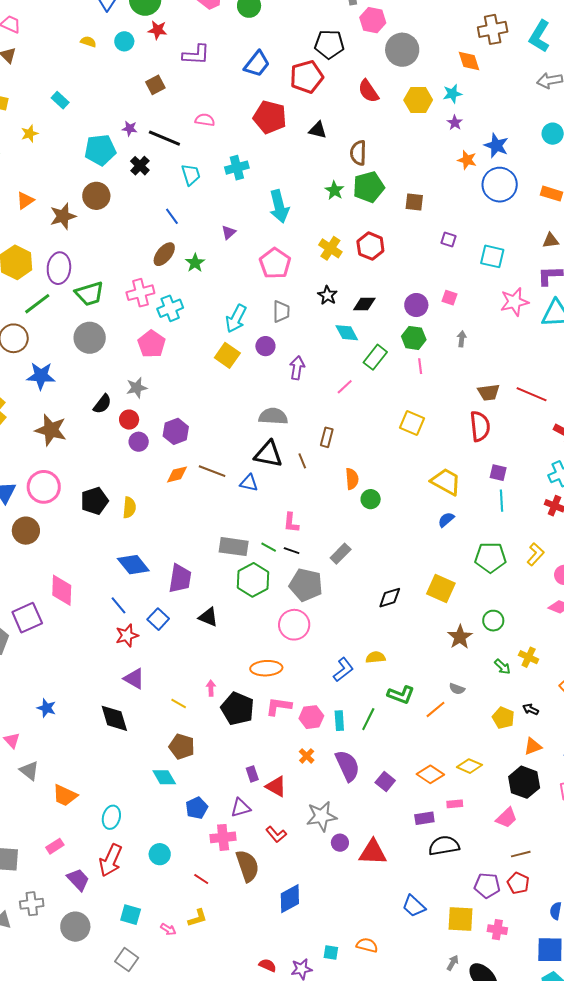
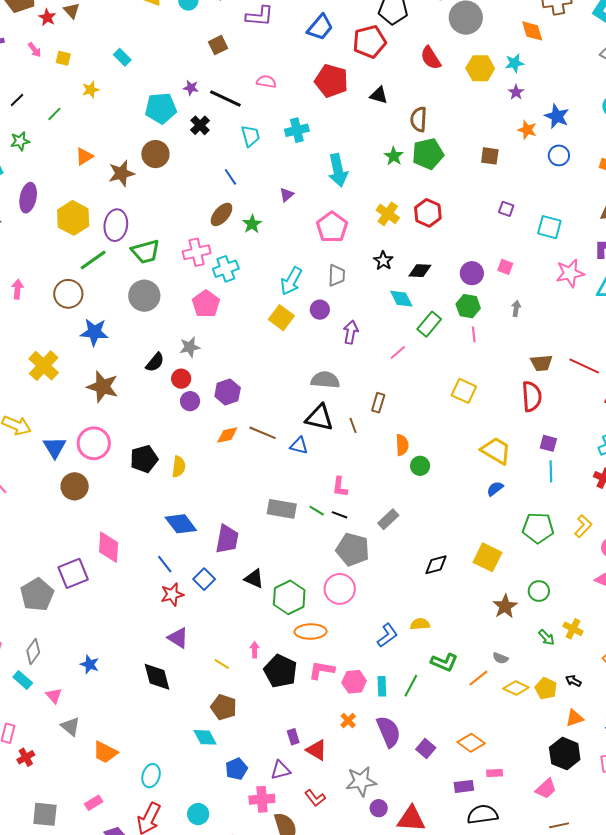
blue circle: (500, 185) -> (559, 155), size x0.6
brown square: (414, 202) -> (490, 156), moved
green hexagon: (253, 580) -> (289, 597), moved
yellow diamond: (469, 766) -> (516, 688), moved

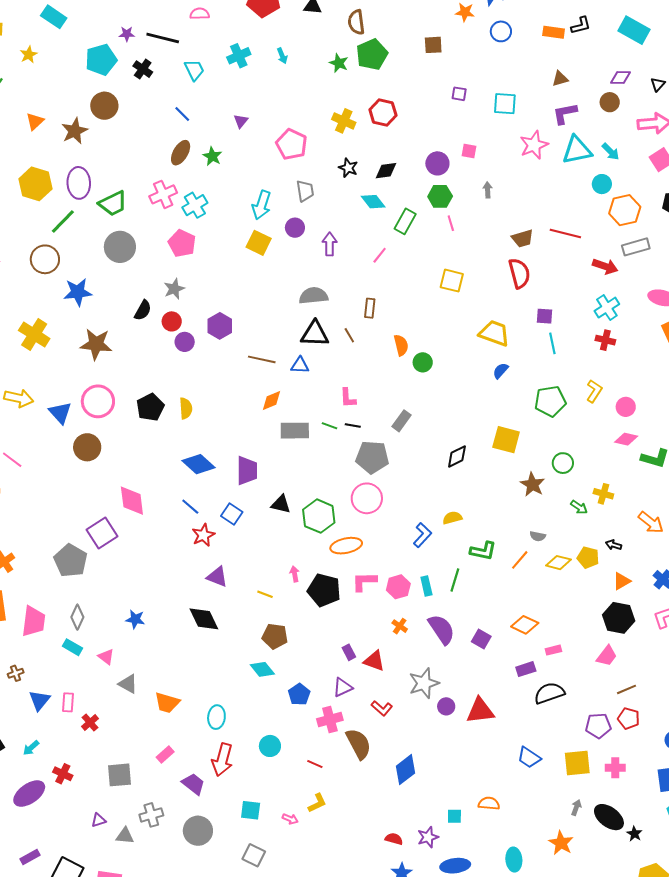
cyan rectangle: (122, 57) -> (54, 17), size x1.4
cyan arrow: (338, 170) -> (282, 56), moved, size x0.5
orange diamond: (227, 435) -> (271, 400), moved

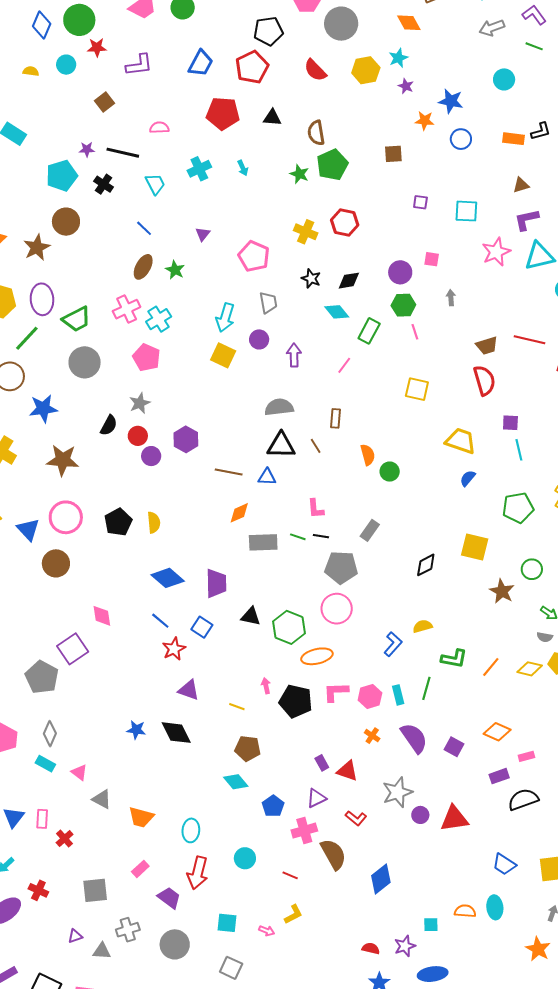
pink diamond: (132, 501) -> (102, 616), size x0.7
gray semicircle: (538, 536) -> (545, 637), moved
blue star: (135, 619) -> (136, 730), moved
cyan ellipse: (514, 860) -> (495, 907), moved

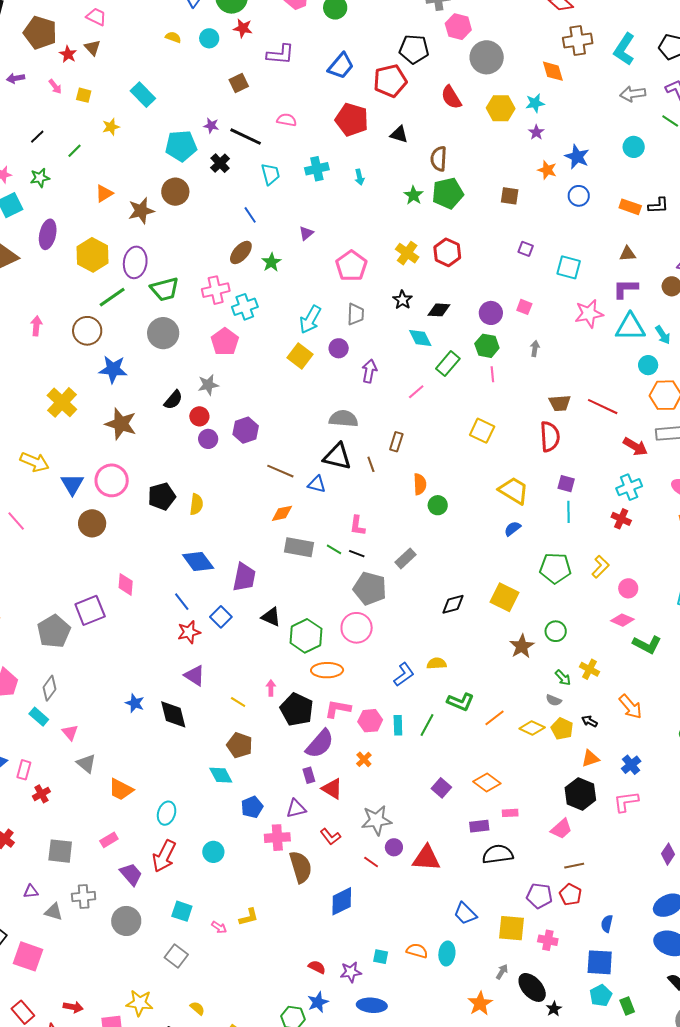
purple semicircle: (414, 738) -> (320, 744), moved, turned 64
red line: (290, 875) -> (371, 862), moved

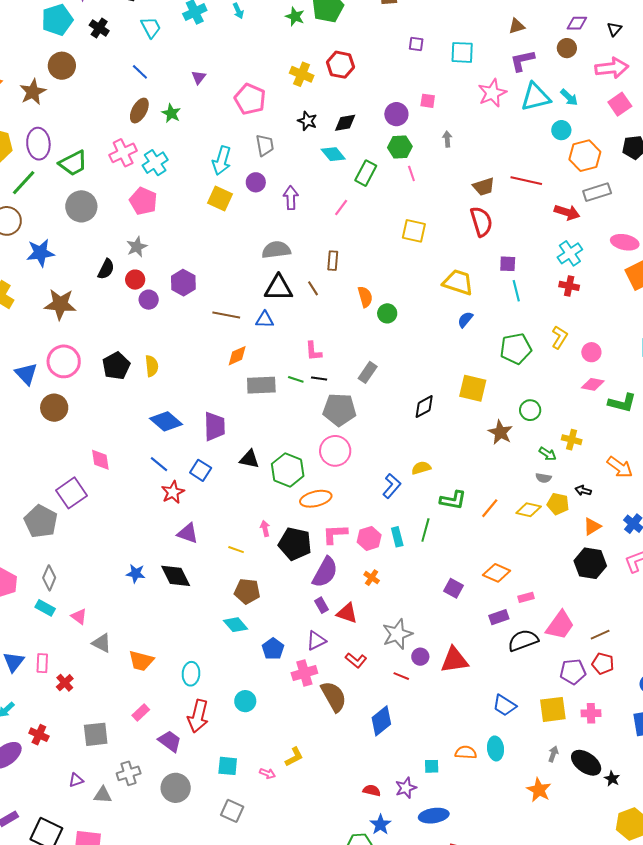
pink trapezoid: (561, 829) -> (560, 625), moved, size x1.4

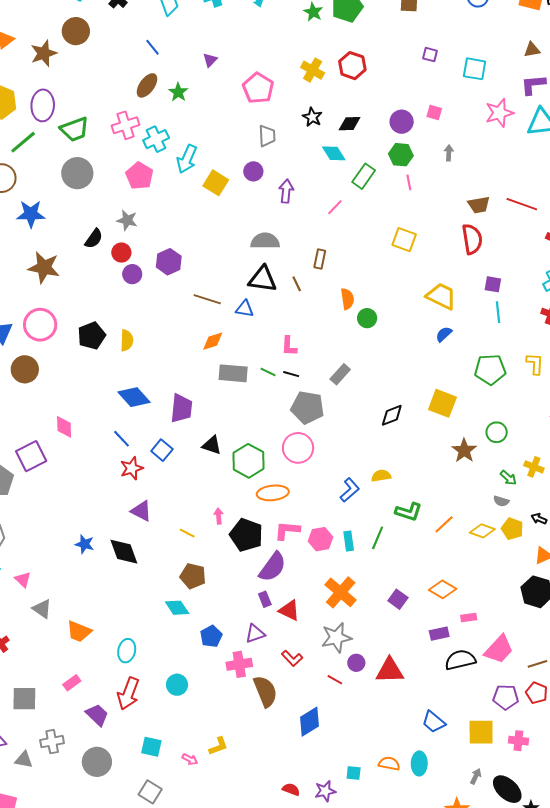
cyan arrow: (222, 161) -> (187, 159), moved
gray star: (137, 247) -> (127, 220), turned 30
yellow L-shape: (560, 337) -> (535, 364), turned -35
orange cross: (372, 578) -> (341, 592), moved, size x2.0

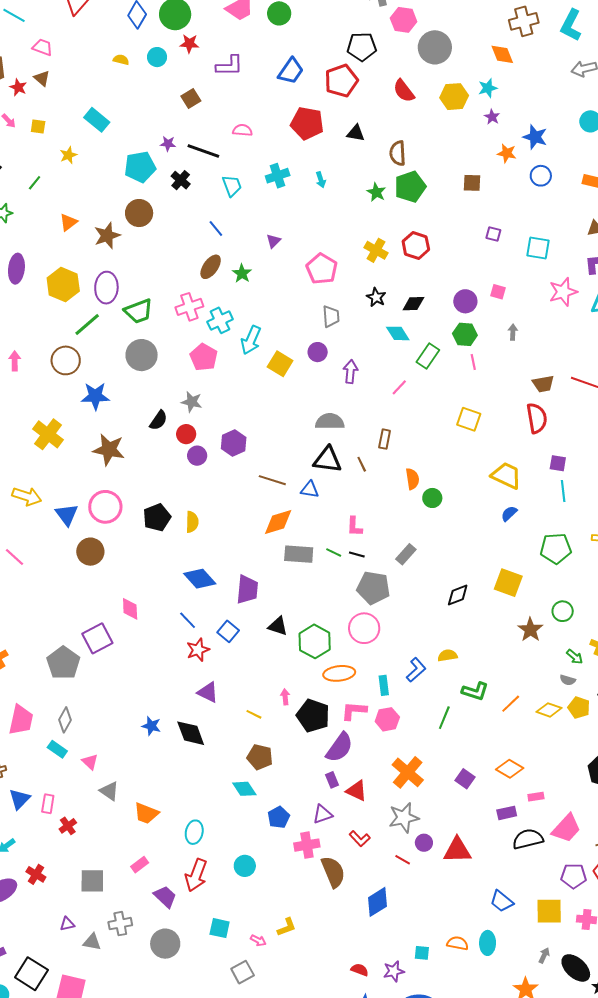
orange diamond: (213, 341) -> (278, 522), size x1.4
cyan rectangle: (349, 541) -> (384, 685), moved
gray square: (150, 792) -> (243, 972), moved, turned 30

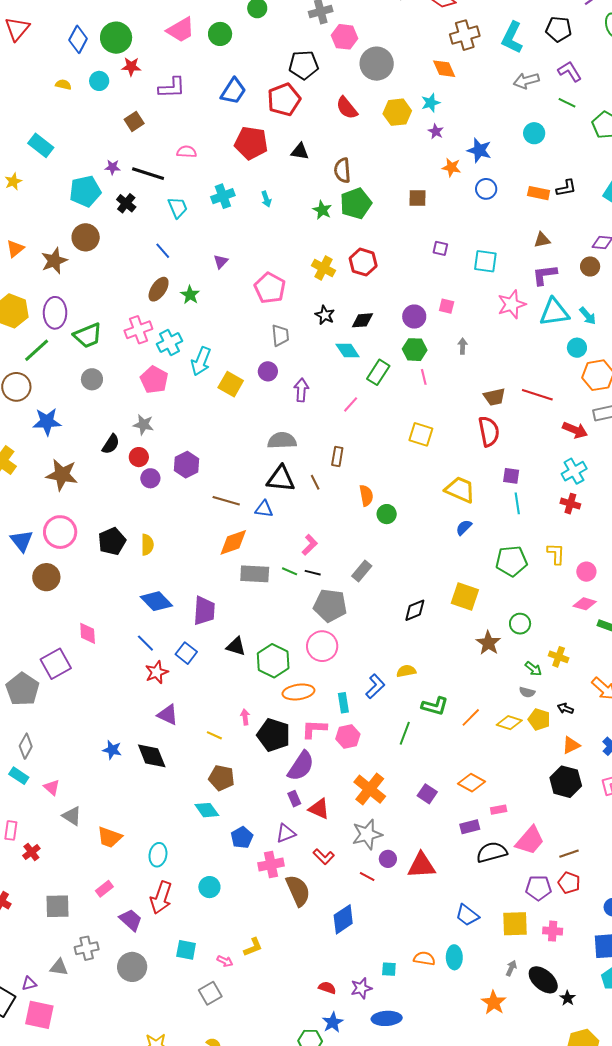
gray circle: (142, 355) -> (92, 379), size x0.7
pink L-shape: (355, 527) -> (310, 545), turned -135
purple triangle: (67, 924) -> (29, 984), moved

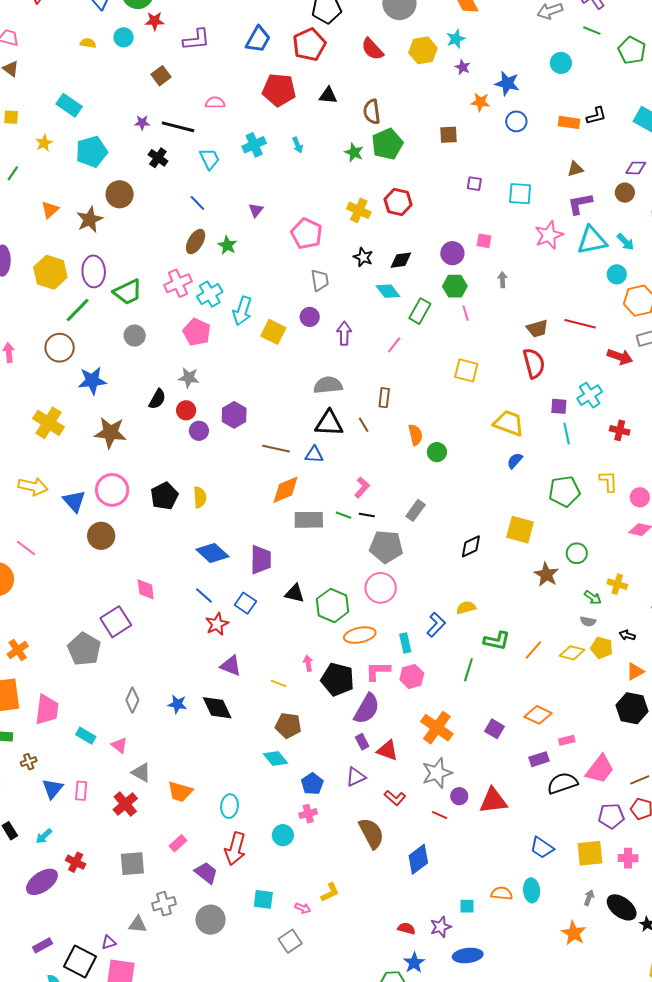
cyan pentagon: (85, 191) -> (92, 152), moved
cyan cross: (574, 471) -> (590, 395), moved
gray diamond: (26, 746) -> (132, 700), moved
red cross: (31, 852) -> (125, 804), moved, size x1.4
pink cross: (271, 864) -> (308, 814), moved, size x0.7

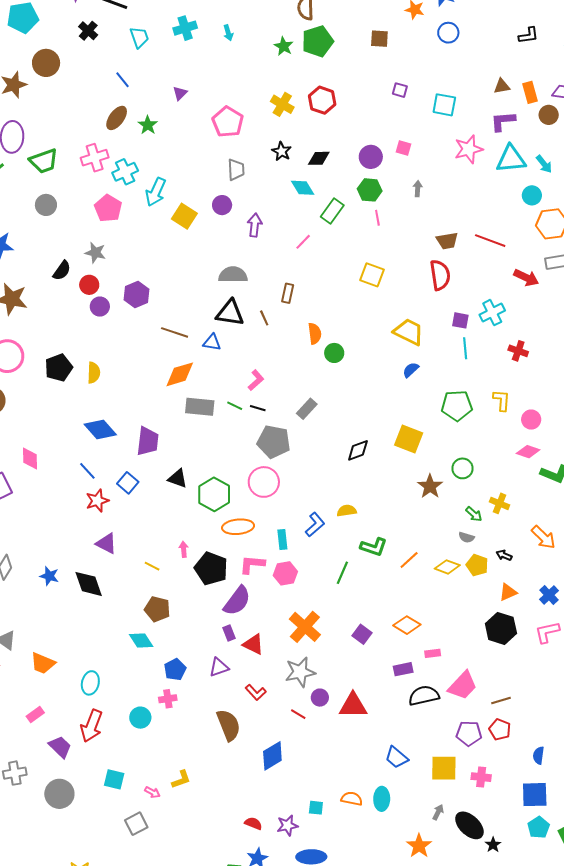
orange rectangle: (569, 122) -> (530, 92), moved, turned 60

